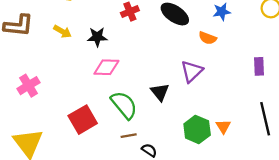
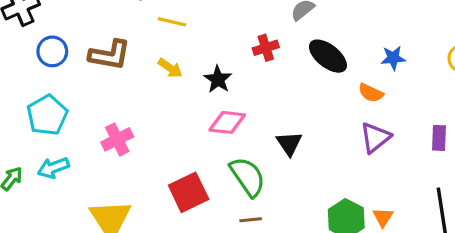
black star: (97, 37) -> (218, 79), turned 30
purple triangle: (192, 71) -> (375, 138), moved
black triangle: (160, 92) -> (289, 143), moved

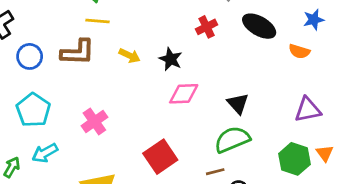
yellow line: (172, 22) -> (97, 21), moved
purple triangle: (375, 138) -> (308, 110), moved, turned 36
green semicircle: (248, 177) -> (232, 139), moved, turned -69

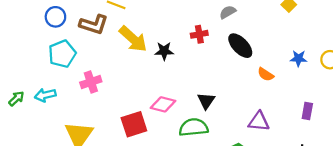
blue star: (314, 20) -> (299, 58), moved
yellow arrow: (130, 56) -> (133, 39), size x1.8
black star: (171, 59) -> (164, 51), turned 30
pink diamond: (184, 94) -> (163, 104), moved
cyan pentagon: (33, 110) -> (62, 54), moved

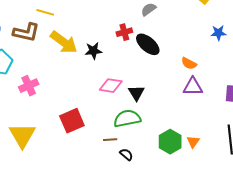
black ellipse: (240, 46) -> (148, 44), moved
blue star: (299, 58) -> (218, 33), moved
pink diamond: (163, 104) -> (111, 86), moved
purple triangle: (259, 121) -> (193, 87), moved

